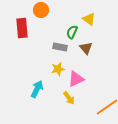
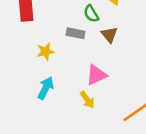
green semicircle: (72, 32) -> (91, 14), turned -56
yellow star: (58, 69) -> (46, 52), moved

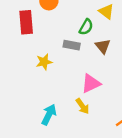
green semicircle: (91, 14) -> (86, 27), turned -119
cyan arrow: (46, 88) -> (49, 115), moved

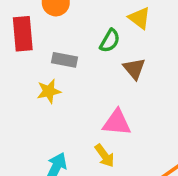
gray rectangle: (72, 45) -> (64, 60), moved
pink triangle: (91, 83) -> (117, 123), turned 30

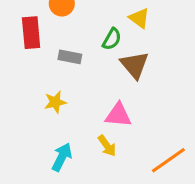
brown triangle: (134, 69) -> (134, 65), size x1.4
yellow star: (49, 91) -> (55, 102), moved

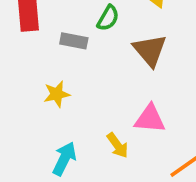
green semicircle: (112, 39) -> (108, 18), moved
pink triangle: (118, 115) -> (150, 119), moved

